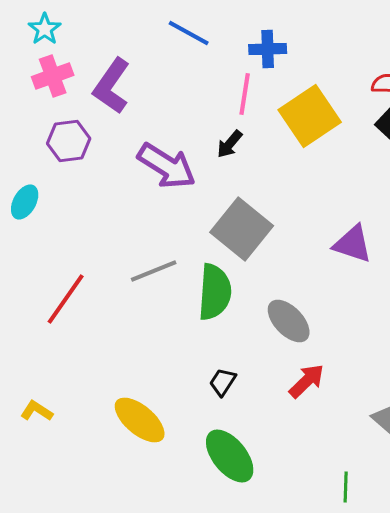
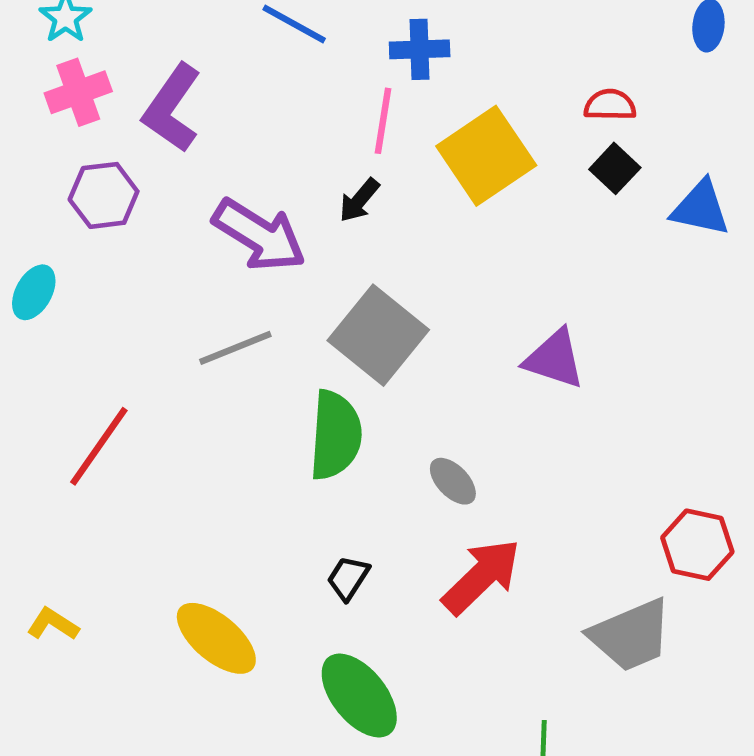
gray line: (154, 271) -> (235, 348), moved
gray ellipse: (289, 321) -> (453, 481), size x0.7
red arrow: (307, 381) -> (481, 576), size x1.4

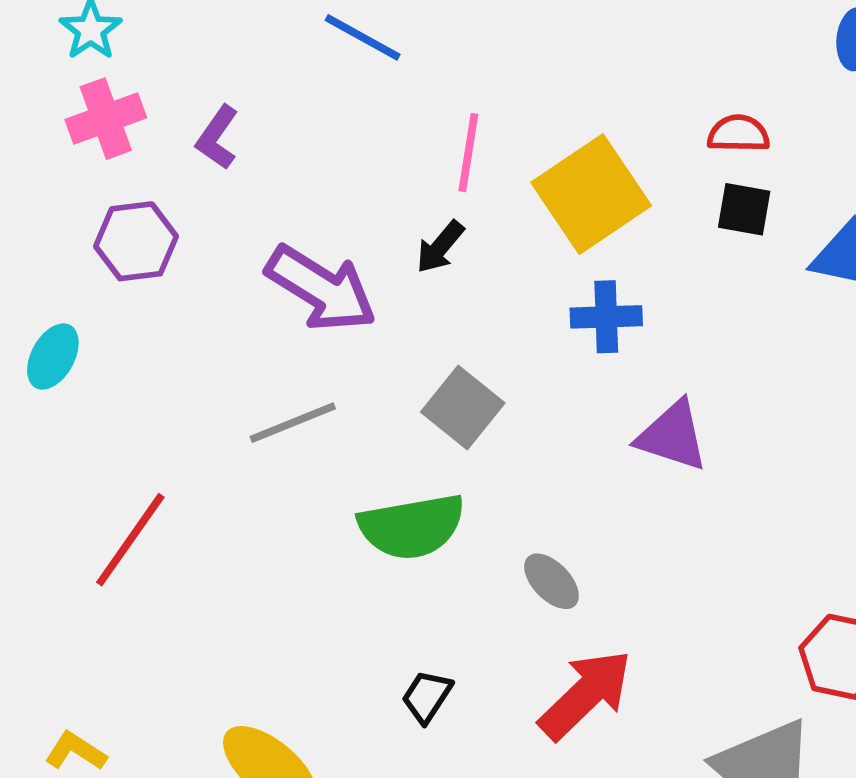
blue cross: (420, 49) -> (606, 317), moved
purple L-shape: (172, 108) -> (217, 137), size x0.6
black square: (615, 168) -> (744, 209), turned -33
gray square: (378, 335) -> (463, 408), size x0.7
green semicircle: (335, 435) -> (412, 526), turned 76

